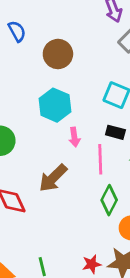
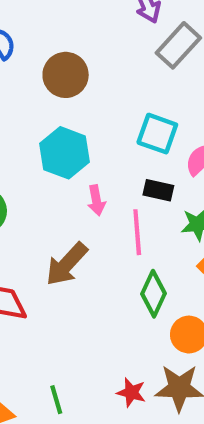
red star: (92, 264) -> (131, 393), turned 30

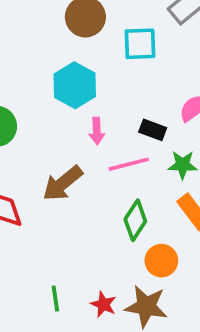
cyan square: (157, 134) -> (140, 44), moved, turned -30
pink line: (137, 232) -> (129, 164), turned 72
green line: (56, 400) -> (55, 298), moved

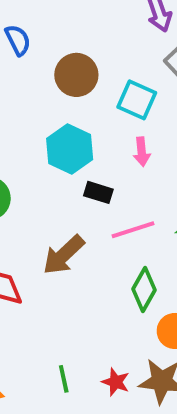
cyan square: (140, 44) -> (137, 100), turned 30
black rectangle: (153, 130) -> (98, 192), moved
pink arrow: (97, 131) -> (142, 152), moved

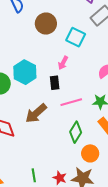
cyan hexagon: (70, 149) -> (25, 72), moved
pink arrow: (142, 152) -> (63, 63), moved, turned 32
black rectangle: (98, 192) -> (55, 83), turned 64

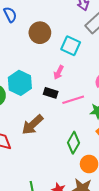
black rectangle: (55, 83) -> (51, 93), turned -64
pink line: (71, 102) -> (73, 100), moved

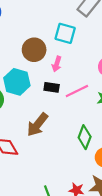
brown circle: (40, 33) -> (34, 50), moved

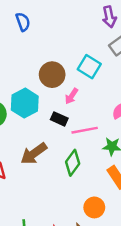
green diamond: (85, 137) -> (73, 163), moved

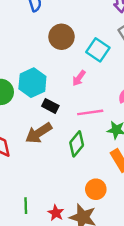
brown circle: (52, 75) -> (61, 37), moved
black rectangle: (59, 119) -> (50, 106), moved

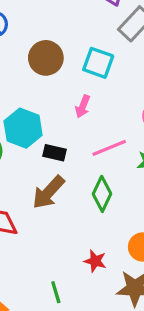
red star: (56, 213) -> (95, 261), moved

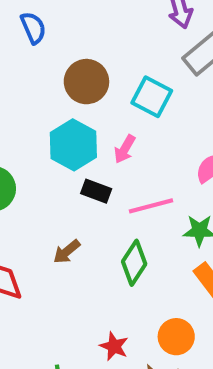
cyan hexagon: (23, 128) -> (73, 145), moved
black rectangle: (54, 153) -> (96, 191), moved
brown arrow: (48, 192) -> (67, 252), size x0.6

